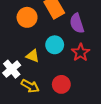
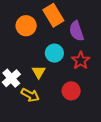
yellow triangle: (33, 56) -> (39, 72), moved, turned 40
red circle: (61, 84) -> (71, 91), moved

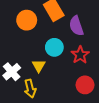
red circle: (71, 91) -> (85, 85), moved
yellow arrow: (30, 95) -> (30, 88), turned 48

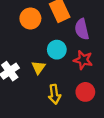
red star: (80, 55) -> (83, 60), turned -30
yellow arrow: (30, 88) -> (54, 94), moved

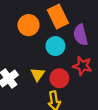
cyan circle: (57, 50) -> (55, 46), moved
red circle: (85, 92) -> (59, 78), moved

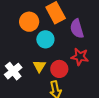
cyan circle: (55, 46) -> (45, 39), moved

